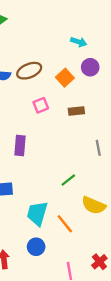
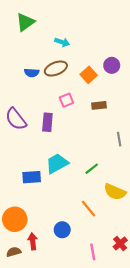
cyan arrow: (79, 42) -> (62, 42), moved
purple rectangle: (20, 145) -> (47, 122), moved
cyan trapezoid: (37, 213) -> (57, 163), moved, turned 45

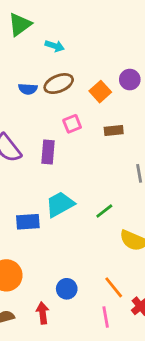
cyan arrow: (62, 42) -> (55, 46), moved
orange line: (89, 209) -> (114, 287), moved
red arrow: (33, 241) -> (43, 313), moved

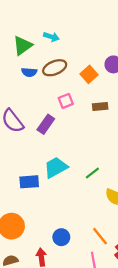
green triangle: (20, 25) -> (23, 46), moved
purple rectangle: (48, 152) -> (46, 124), turned 30

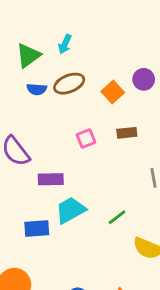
cyan arrow: (51, 37) -> (65, 44), turned 96
pink square: (66, 101) -> (86, 138), moved
purple rectangle: (46, 124) -> (51, 179), moved, turned 54

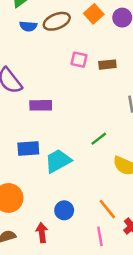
orange square: (113, 92) -> (94, 14), moved
pink square: (86, 138) -> (79, 60), moved, turned 35
cyan trapezoid: (71, 210) -> (58, 161), moved

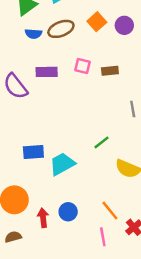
purple rectangle: (41, 105) -> (47, 72), moved
red arrow: (42, 233) -> (43, 218), moved

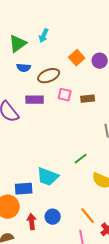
brown ellipse: (61, 29) -> (49, 76), moved
blue rectangle: (33, 152) -> (24, 189), moved
cyan trapezoid: (62, 164) -> (48, 177), turned -130

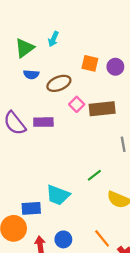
orange square: (77, 58) -> (90, 63), turned -35
pink square: (65, 95) -> (77, 104), turned 32
brown rectangle: (88, 99) -> (102, 109), size x1.6
purple rectangle: (35, 100) -> (43, 122), moved

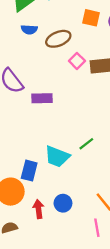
purple rectangle: (43, 122) -> (42, 98), moved
green line: (94, 175) -> (86, 144), moved
blue rectangle: (31, 208) -> (29, 171), turned -72

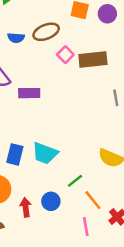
blue semicircle: (29, 29) -> (16, 38), moved
green line: (86, 144) -> (75, 181), moved
blue rectangle: (29, 171) -> (15, 154), moved

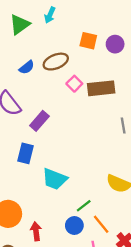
blue semicircle: (16, 38) -> (27, 67), turned -42
purple rectangle: (29, 93) -> (39, 121), turned -48
blue rectangle: (15, 154) -> (26, 153), moved
blue circle: (51, 201) -> (74, 226), moved

